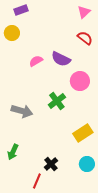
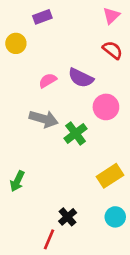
purple rectangle: (21, 10) -> (42, 17), moved
gray arrow: (22, 111) -> (44, 119), moved
green arrow: (13, 152) -> (17, 181), moved

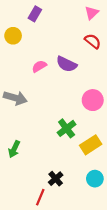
purple rectangle: (42, 17) -> (35, 14), turned -40
pink circle: (106, 107) -> (93, 100), moved
gray arrow: (44, 119) -> (15, 98), moved
green cross: (76, 133) -> (67, 128), moved

